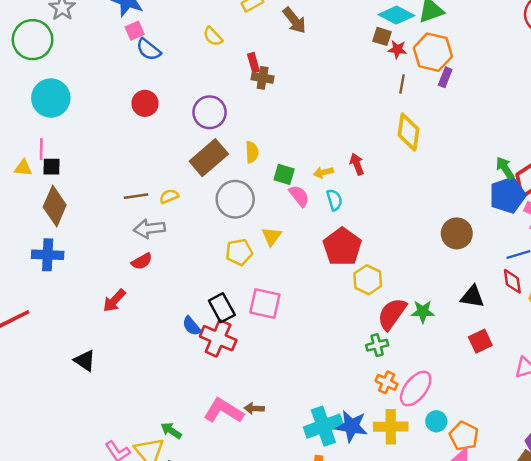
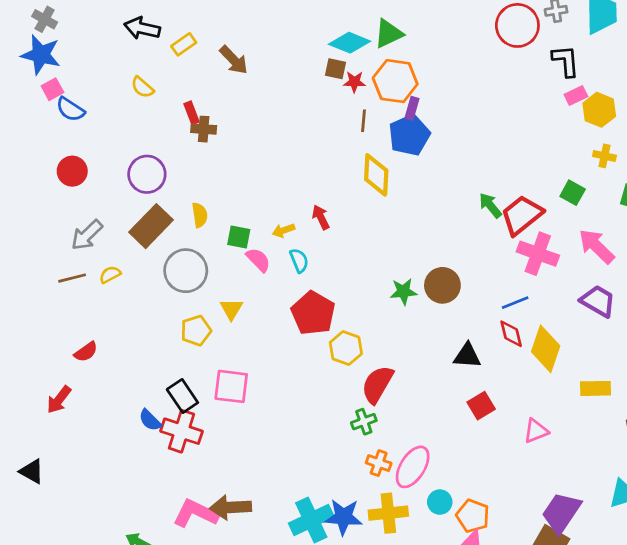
blue pentagon: (507, 195) -> (409, 135), moved
gray arrow: (149, 229) -> (87, 235), moved, turned -32
green star: (423, 312) -> (403, 292), moved
brown arrow: (254, 408) -> (230, 507), size x1.8

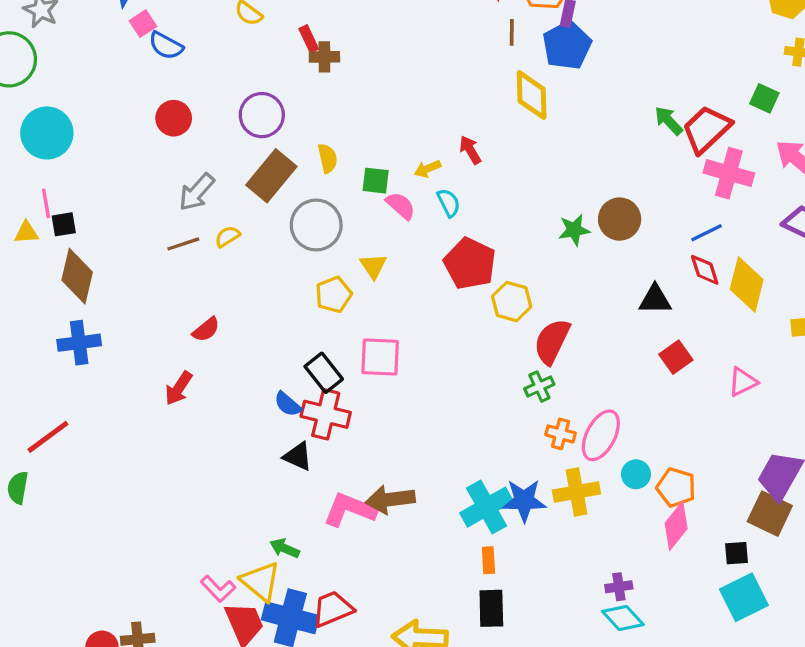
black triangle: (32, 471) -> (298, 456), moved

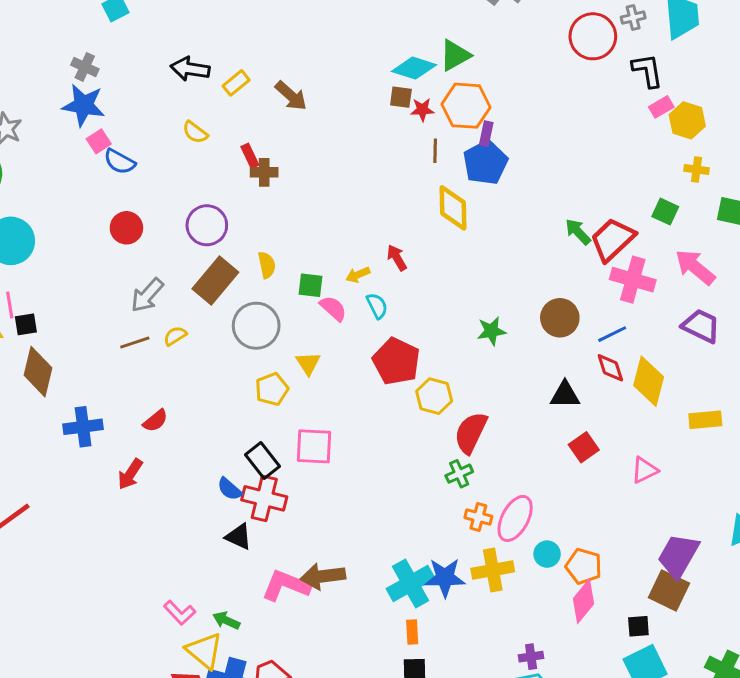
brown circle: (620, 219) -> (560, 318), moved
blue cross: (79, 343) -> (83, 427), moved
pink L-shape: (218, 589) -> (180, 613), moved

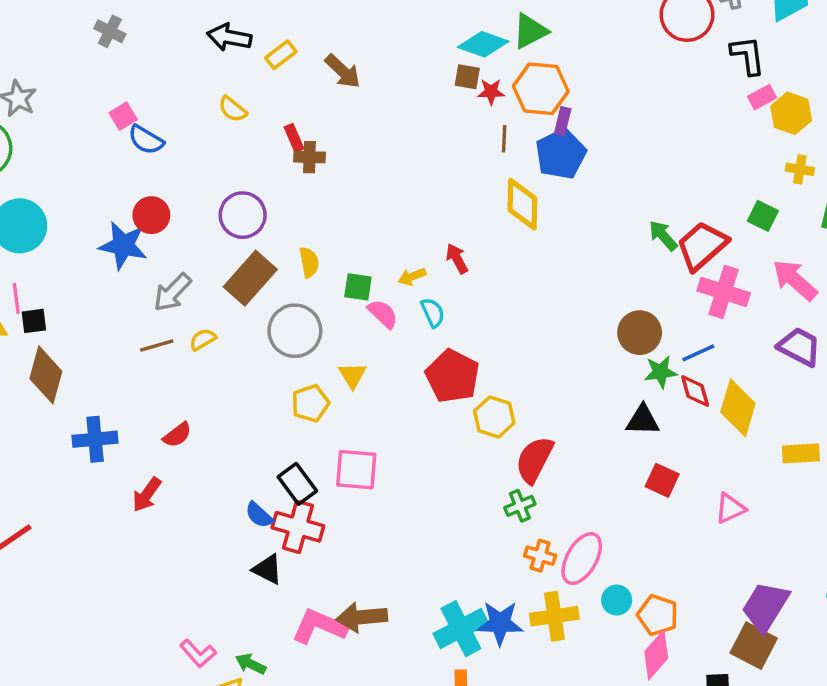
blue star: (84, 105) -> (123, 245), moved
green star: (491, 331) -> (661, 372), moved
red square: (584, 447) -> (662, 480), turned -32

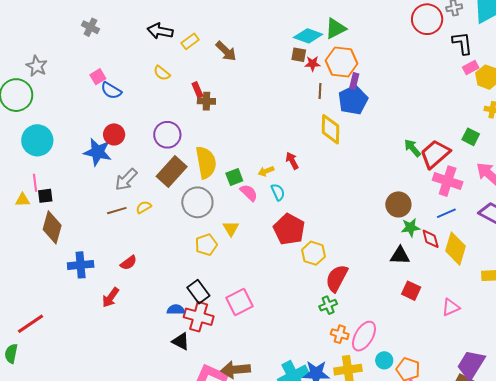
yellow semicircle: (309, 262) -> (206, 162), size x1.8
green square: (358, 287) -> (234, 177), turned -30
blue line: (698, 353) -> (446, 213), moved
pink square: (356, 470) -> (239, 302), moved, turned -32
blue semicircle: (259, 515) -> (176, 310), turned 138

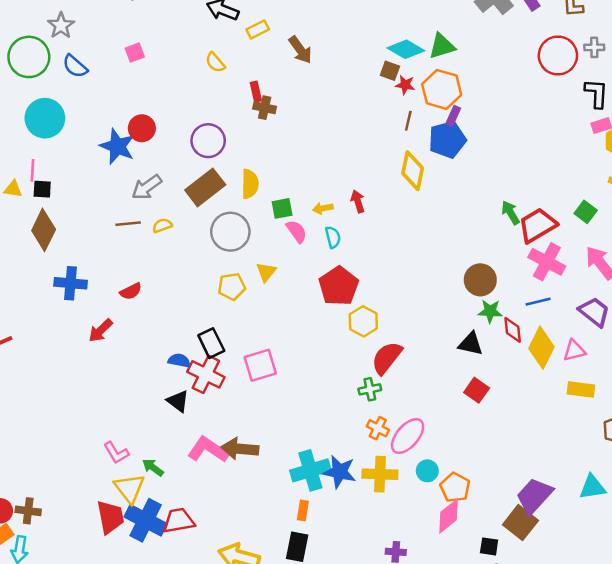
blue semicircle: (111, 91) -> (75, 66), moved
yellow semicircle: (206, 162) -> (250, 184), size x0.7
pink triangle: (451, 307) -> (574, 351), moved

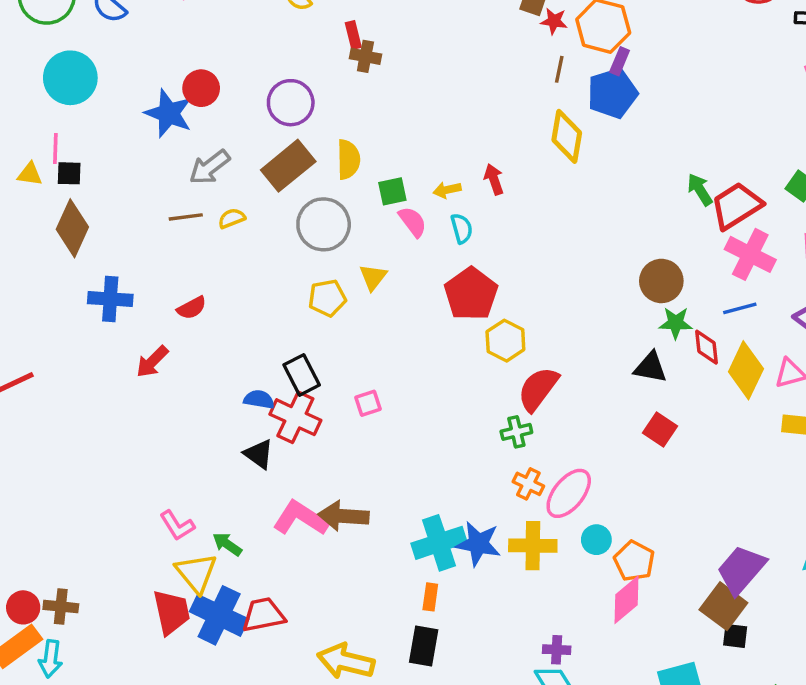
pink square: (260, 365) -> (368, 403), size x0.6
black square: (489, 546) -> (735, 636), moved

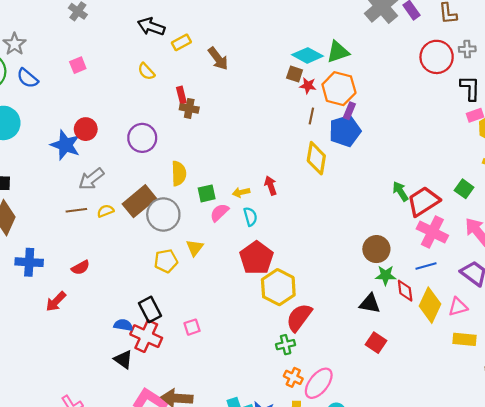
brown rectangle: (288, 166) -> (139, 201), moved
pink semicircle: (413, 222) -> (219, 213), turned -96
yellow hexagon: (505, 341) -> (278, 287), size x1.4

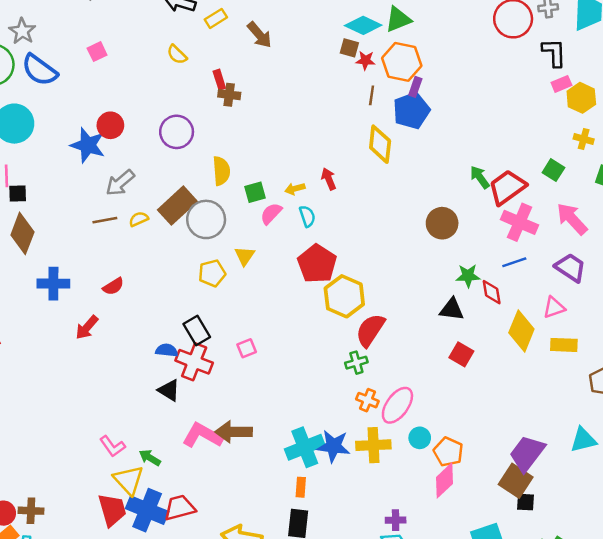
blue semicircle: (28, 78) -> (40, 70), size x1.4
brown circle: (376, 249) -> (442, 223), moved
yellow diamond: (430, 305) -> (521, 331), moved

